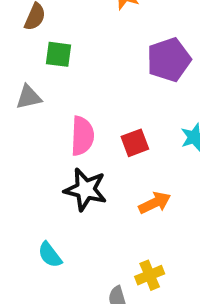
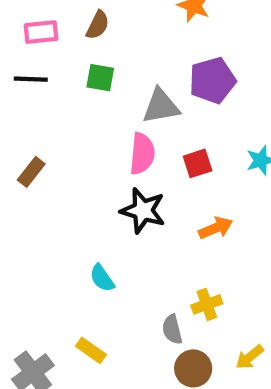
green square: (58, 54) -> (100, 78), moved
purple pentagon: (169, 60) -> (212, 80), moved
gray triangle: (29, 97) -> (161, 106), moved, size x1.4

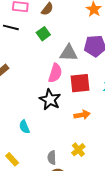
green square: (100, 78) -> (43, 34), turned 32
red square: (198, 163) -> (80, 83), size x1.5
yellow cross: (207, 304) -> (78, 150), moved, turned -32

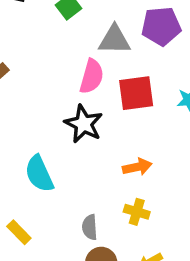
orange arrow: (82, 115) -> (137, 167), moved
cyan semicircle: (24, 127) -> (39, 174), size x1.5
yellow cross: (78, 150) -> (137, 212), turned -32

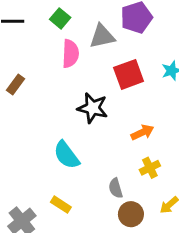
pink semicircle: (92, 76) -> (70, 54), moved
yellow cross: (137, 212) -> (150, 168), turned -30

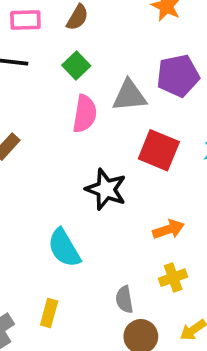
red square: (129, 74) -> (159, 150), turned 36
yellow rectangle: (61, 205) -> (49, 313), turned 66

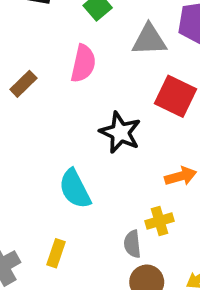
pink semicircle: (85, 114) -> (83, 64), moved
yellow cross: (173, 278) -> (159, 221), moved

